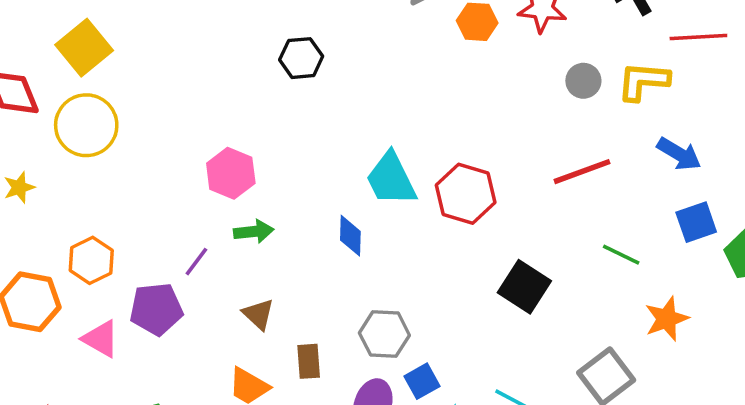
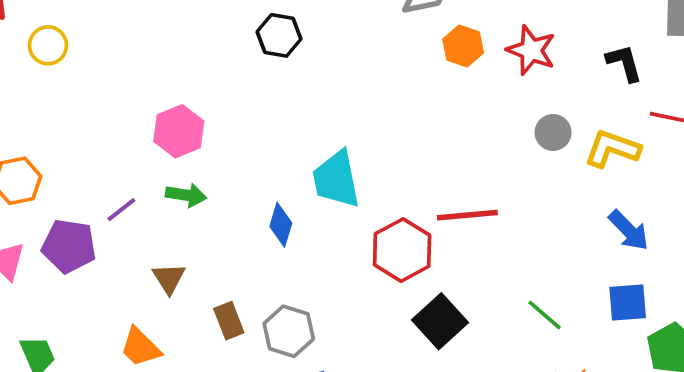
yellow circle: (86, 125) -> (48, 45), size x0.6
red line: (582, 172) -> (467, 215), moved
red hexagon: (466, 194) -> (402, 250), moved
brown rectangle: (309, 361) -> (229, 321), moved, turned -32

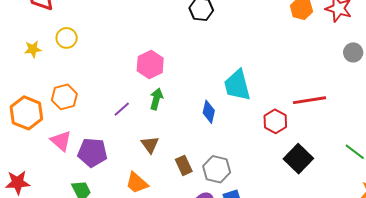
yellow circle: (48, 45) -> (67, 38), moved
green arrow: (186, 195) -> (156, 99), turned -80
purple pentagon: (69, 246) -> (92, 153), moved
red hexagon: (402, 250) -> (275, 121), size x0.7

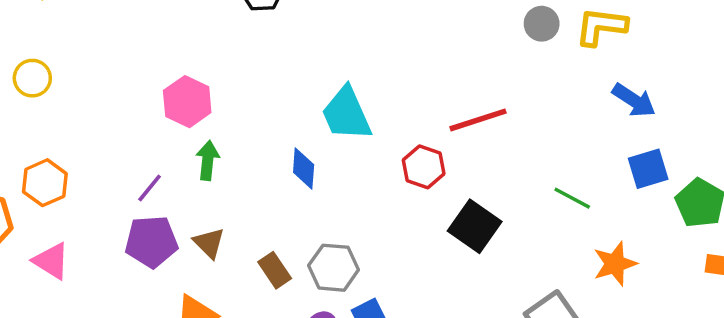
purple pentagon: (92, 153) -> (151, 242), moved

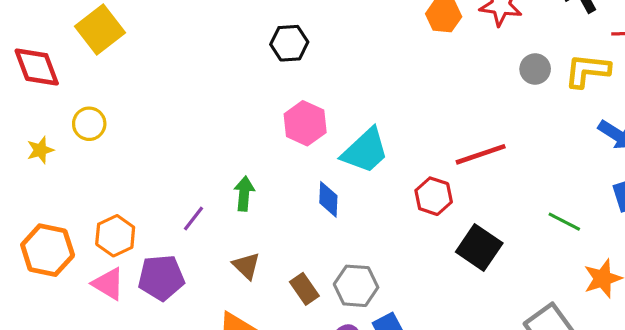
pink hexagon: (187, 102) -> (305, 123), moved
cyan trapezoid: (346, 114) -> (365, 151), turned -108
orange hexagon: (45, 183) -> (115, 236), moved
purple pentagon: (151, 242) -> (161, 278), moved

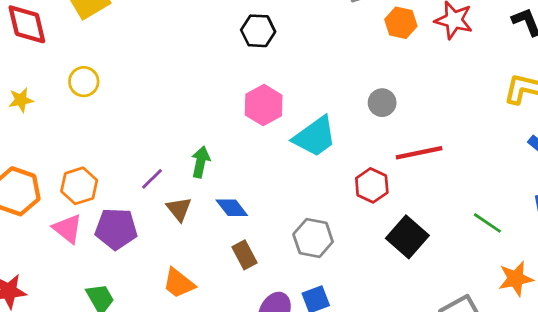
gray circle: (535, 69) -> (382, 103), moved
yellow circle: (89, 124) -> (84, 82), moved
blue diamond: (328, 199) -> (232, 208), moved, turned -48
brown triangle: (246, 266) -> (179, 209), moved
gray hexagon: (356, 286) -> (313, 238), moved

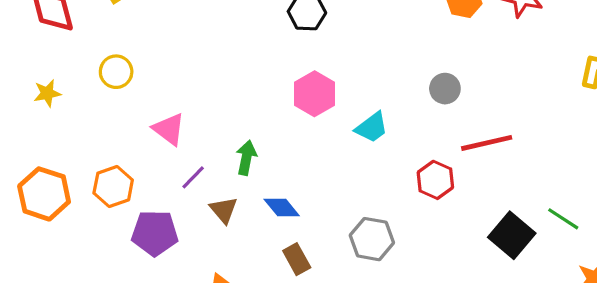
cyan trapezoid: (315, 137) -> (372, 127), size x0.7
pink triangle: (68, 229) -> (169, 129), moved
black square: (407, 237) -> (512, 235), moved

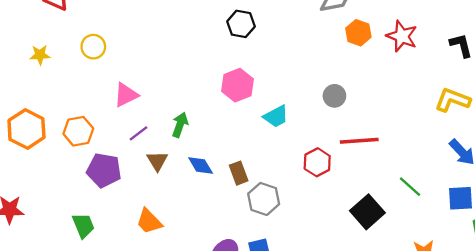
pink triangle: (169, 129) -> (126, 95), turned 48
green line: (563, 219) -> (410, 187), moved
brown rectangle: (297, 259) -> (239, 173), moved

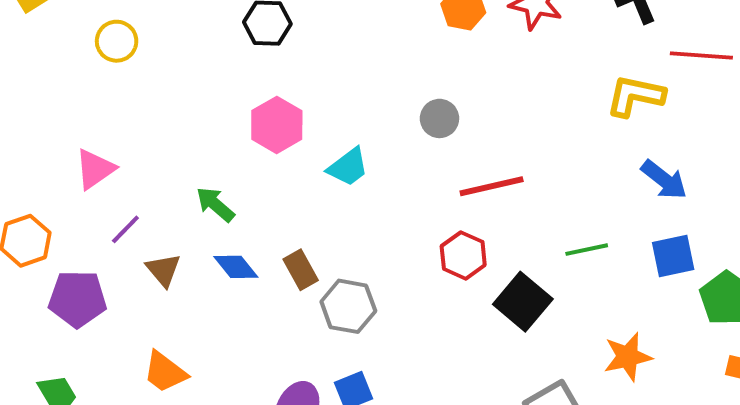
yellow circle: (93, 47) -> (117, 41), moved
green arrow: (180, 125) -> (215, 204), moved, turned -60
red hexagon: (317, 162) -> (463, 255), moved
green line: (410, 187) -> (587, 250), turned -45

